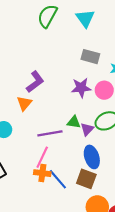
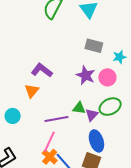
purple L-shape: (35, 82) -> (42, 70), turned -105
purple star: (81, 88) -> (86, 75), turned 30
orange cross: (42, 173) -> (50, 157), turned 35

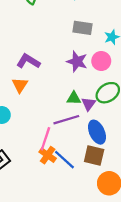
purple line: (56, 119) -> (66, 120), moved

